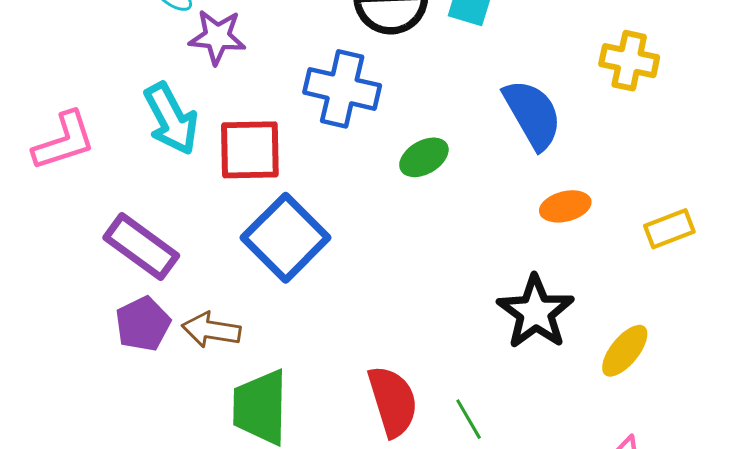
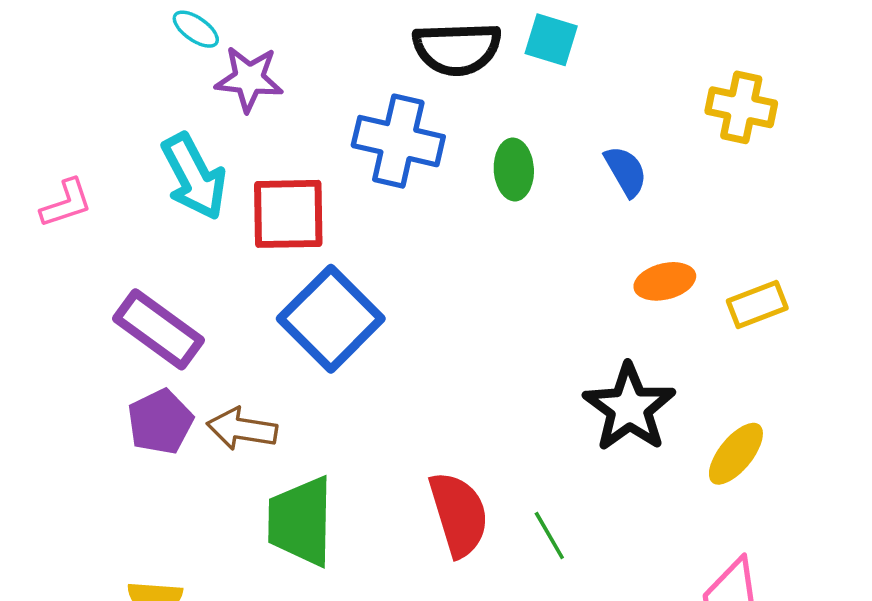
blue semicircle: (533, 114) -> (626, 171), size x0.6
pink L-shape: (64, 141) -> (66, 203), size x0.7
green ellipse: (424, 157) -> (514, 169), moved, turned -63
yellow rectangle: (669, 229) -> (757, 304), moved

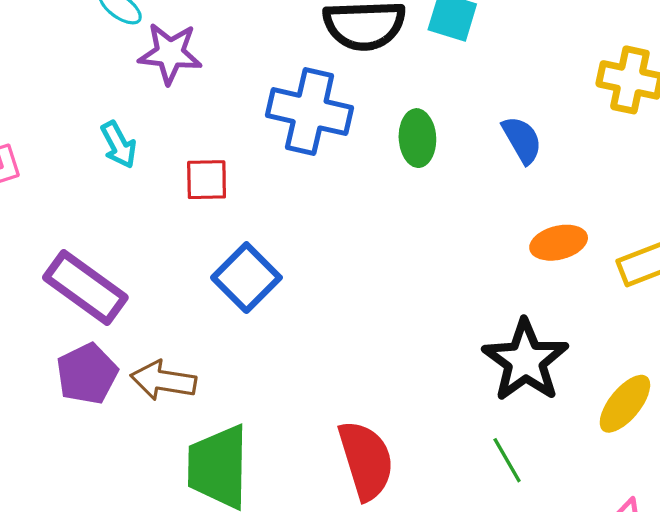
cyan arrow: (194, 177) -> (119, 145), size x0.6
red square: (288, 214) -> (207, 180), size x0.6
blue square: (331, 319) -> (246, 278), size x0.7
green line: (549, 535) -> (507, 460), moved

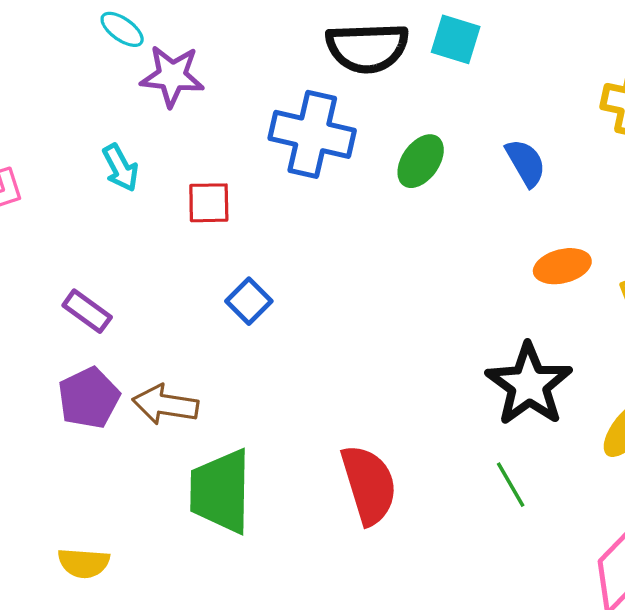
green ellipse: (417, 138) -> (421, 161), turned 38
blue square: (246, 278) -> (249, 301), size x0.7
purple rectangle: (85, 288) -> (87, 311), size x0.6

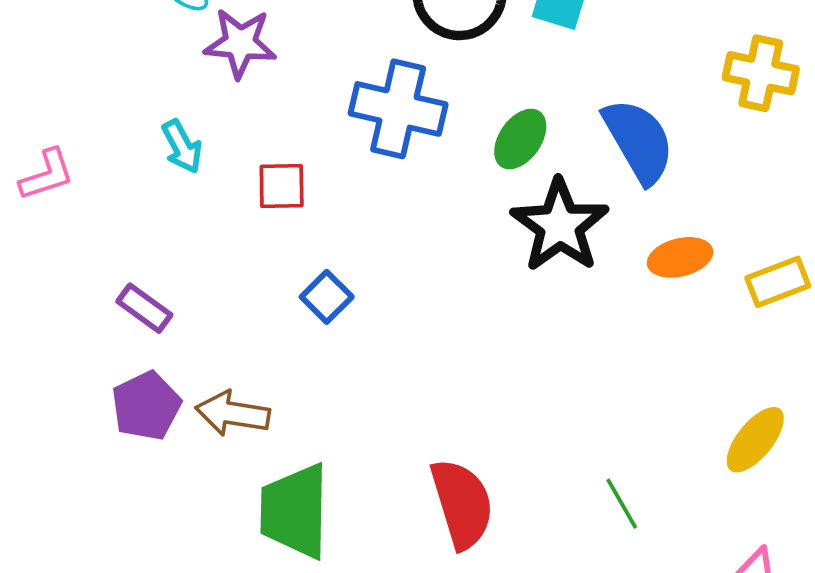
blue semicircle: (526, 163) -> (639, 141), size x1.6
black star: (529, 385) -> (560, 225), moved

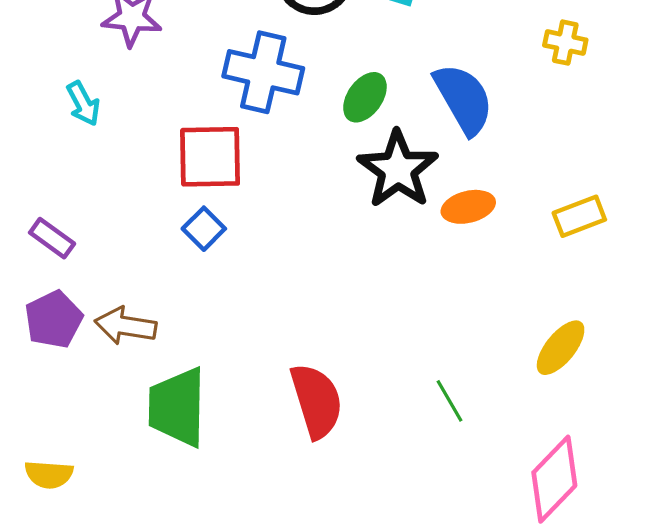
yellow cross: (761, 73) -> (565, 43), size x0.7
red square: (282, 186) -> (210, 157), moved, size x1.6
orange ellipse: (680, 257) -> (468, 207), moved

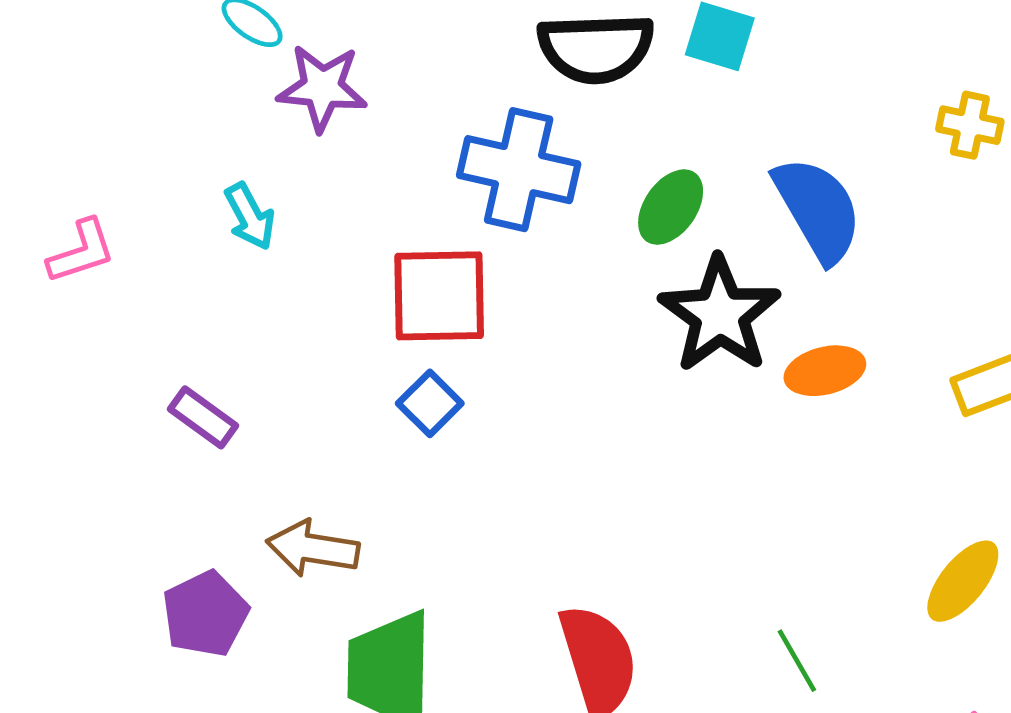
purple pentagon: (54, 320) -> (205, 614), moved

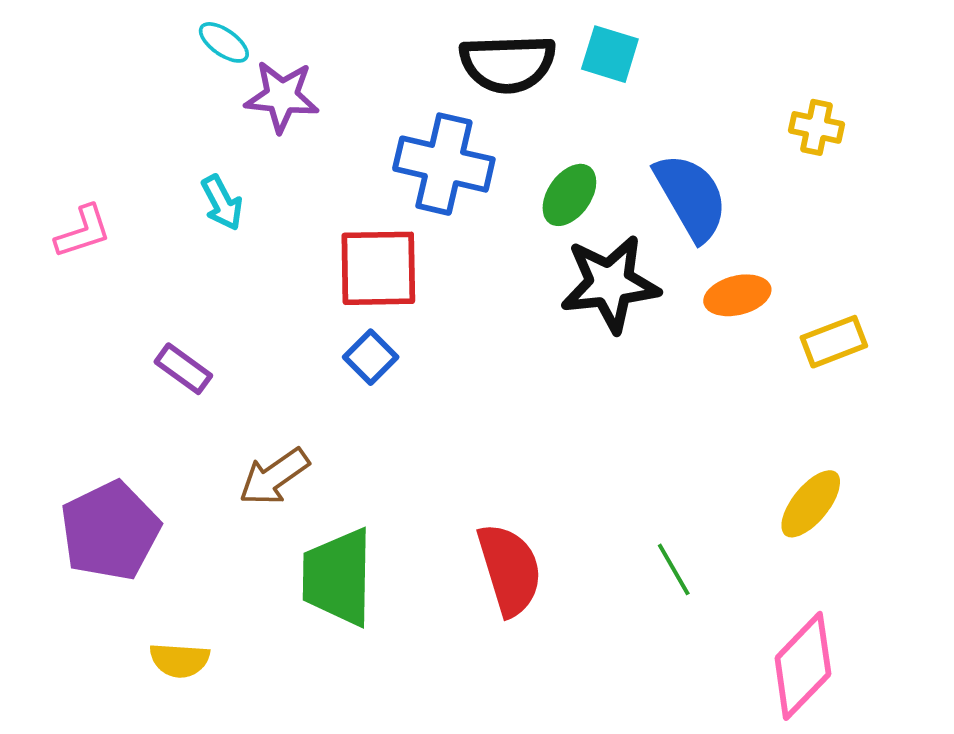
black star: (720, 315) -> (610, 284), turned 30
orange ellipse: (825, 371) -> (737, 295), moved
brown arrow: (313, 548) -> (274, 477), turned -44
purple pentagon: (205, 614) -> (110, 531), moved, size x1.4

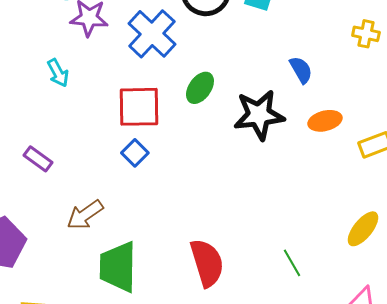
blue cross: (444, 164) -> (152, 34), moved, turned 30
green ellipse: (569, 195) -> (200, 88), moved
blue semicircle: (691, 197) -> (301, 70), size x0.6

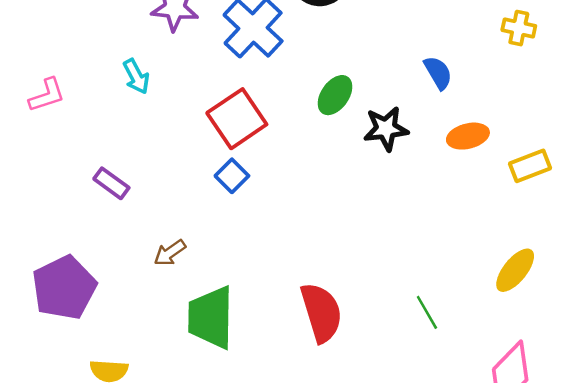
green ellipse: (200, 88) -> (335, 95), moved
red square: (139, 107) -> (237, 119), turned -33
black star: (259, 115) -> (386, 129), size x0.7
brown arrow: (85, 215) -> (170, 253), size x0.7

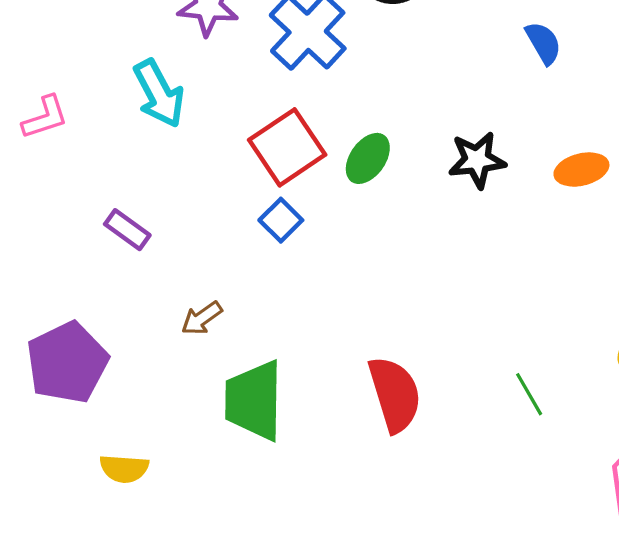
blue semicircle: (438, 73) -> (543, 43), moved
cyan arrow: (136, 76) -> (159, 94), size x1.5
green ellipse: (335, 95) -> (368, 158), moved

